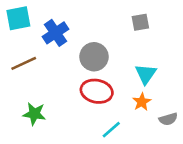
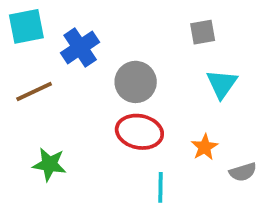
cyan triangle: (146, 74) -> (222, 84), moved
cyan line: (111, 130) -> (161, 187), turned -48

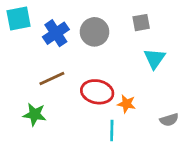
gray circle: (136, 82) -> (95, 32), moved
brown line: (34, 92) -> (52, 78), moved
orange star: (205, 147) -> (126, 104), moved, turned -30

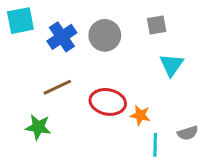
cyan line: (112, 130) -> (155, 145), moved

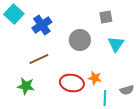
cyan square: (20, 21) -> (14, 14), turned -36
gray circle: (105, 35) -> (80, 40), moved
red ellipse: (108, 102) -> (72, 83), moved

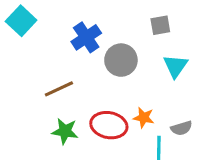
blue cross: (42, 25) -> (86, 37), moved
green star: (26, 86) -> (65, 131), moved
gray semicircle: (127, 90) -> (181, 128), moved

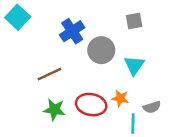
cyan triangle: (175, 66) -> (134, 65), moved

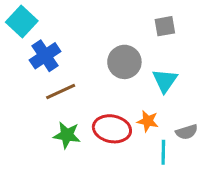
blue cross: (72, 31) -> (45, 56), moved

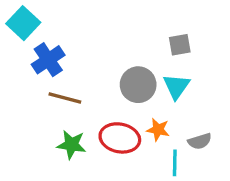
gray square: (165, 26) -> (180, 45), moved
gray circle: (124, 62) -> (138, 85), moved
brown line: (61, 92) -> (65, 98), turned 40

